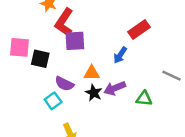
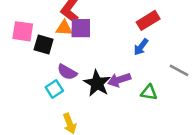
blue arrow: (120, 55) -> (141, 47), moved
orange triangle: (92, 73) -> (64, 28), moved
black star: (94, 93) -> (97, 83), size x1.5

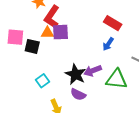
red rectangle: (148, 20) -> (113, 23), turned 66
purple semicircle: (67, 72) -> (78, 94), moved
green triangle: (149, 92) -> (116, 79), size x1.6

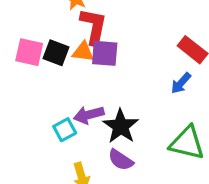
red L-shape: (52, 17) -> (94, 26), turned 150
black square: (32, 46) -> (56, 53), moved
purple arrow: (93, 71) -> (89, 115), moved

